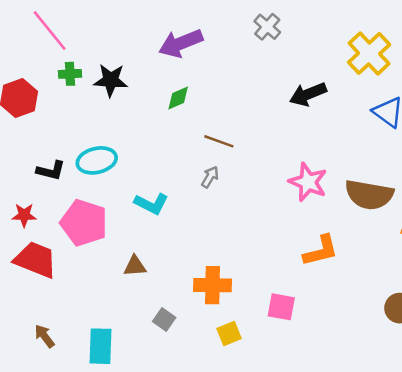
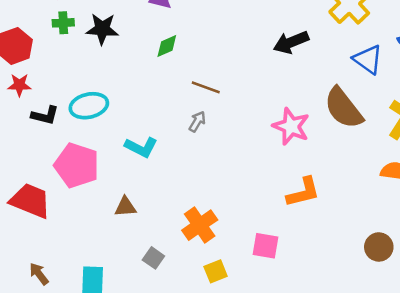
brown semicircle: (369, 195) -> (343, 108), moved, turned 42
red star: (24, 215) -> (19, 85), moved
orange cross: (213, 285) -> (200, 225), turned -36

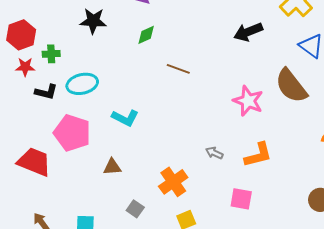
green cross: (63, 23) -> (51, 54), moved
gray arrow: (197, 122) -> (214, 153), moved, turned -96
pink square: (265, 246) -> (241, 199), moved

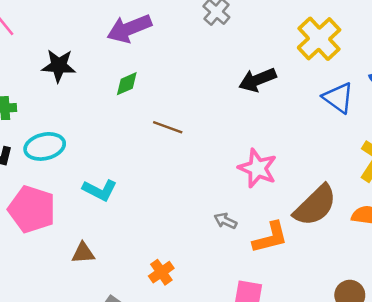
brown semicircle: (291, 86) -> (315, 205), moved, turned -96
gray arrow: (214, 153) -> (225, 221), moved
orange cross: (173, 182) -> (161, 272), size x0.7

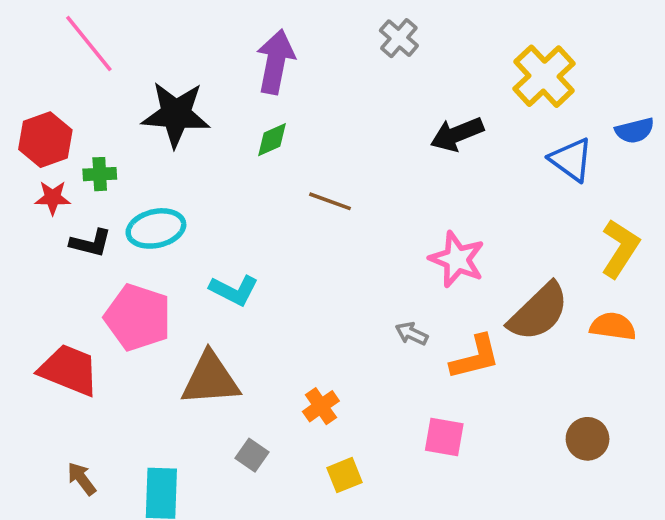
purple arrow: (129, 29) -> (276, 62), turned 123
black star: (59, 66) -> (176, 114), size x1.4
brown triangle: (83, 253) -> (210, 379), size x1.8

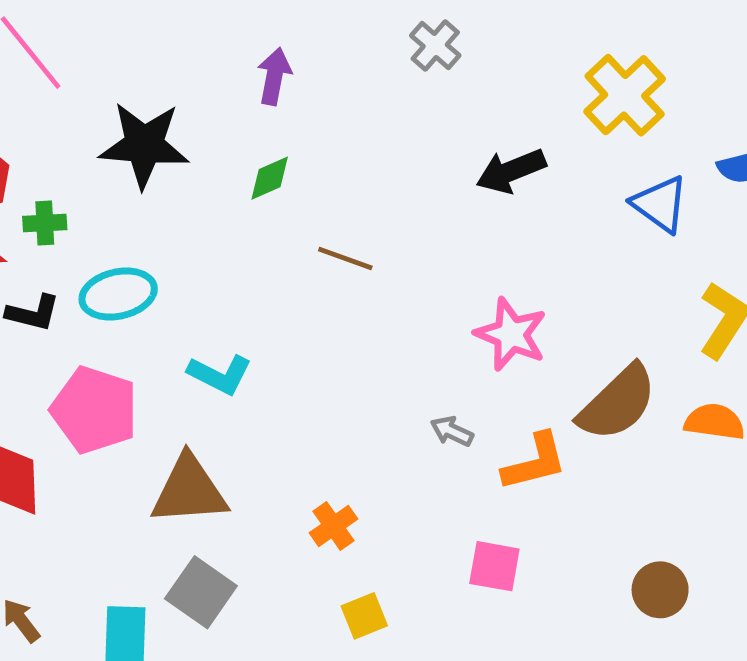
purple arrow: (276, 62) -> (274, 76), size x0.7
brown circle: (588, 439) -> (660, 590), moved
gray square: (252, 455) -> (201, 592), moved, size x1.6

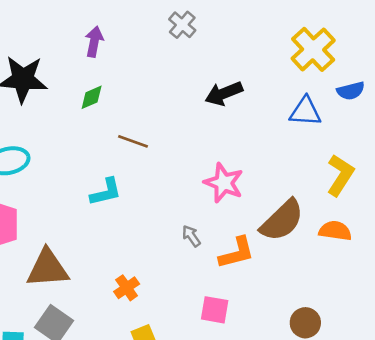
yellow cross: (625, 95) -> (313, 49), moved
blue triangle: (660, 204) -> (305, 112), turned -32
cyan L-shape: (220, 374) -> (106, 192), moved, turned -40
gray arrow: (452, 431) -> (191, 236), turned 30

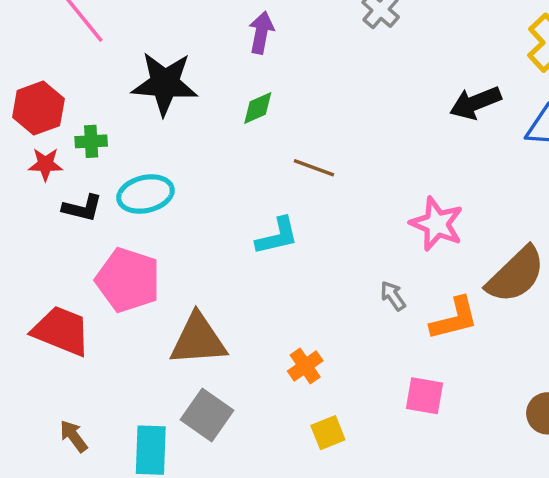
black arrow: (224, 93) -> (475, 103), moved

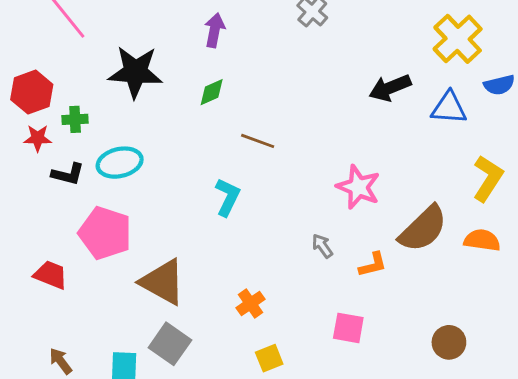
cyan L-shape: (277, 236) -> (227, 197), turned -51
orange L-shape: (454, 319) -> (373, 265), size x0.7
red trapezoid: (61, 331) -> (51, 275), size x0.7
brown triangle: (198, 340) -> (163, 282), turned 33

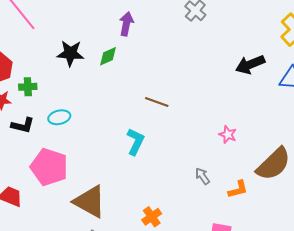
black star: (135, 72) -> (70, 53), size x0.7
green diamond: (212, 92) -> (108, 56), moved
cyan ellipse: (120, 163) -> (59, 117), size x0.7
pink star: (358, 187) -> (228, 135), size x0.6

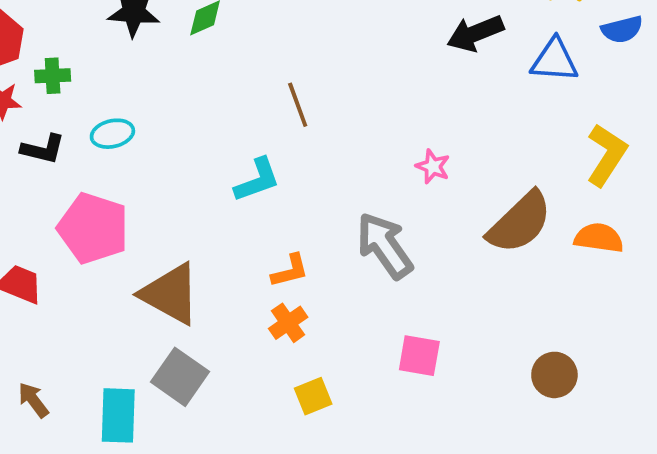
brown line: (157, 102) -> (298, 105), turned 50
cyan L-shape: (135, 142) -> (257, 180), turned 44
gray arrow: (202, 176) -> (385, 246), size x2.0
orange L-shape: (238, 189) -> (290, 271), moved

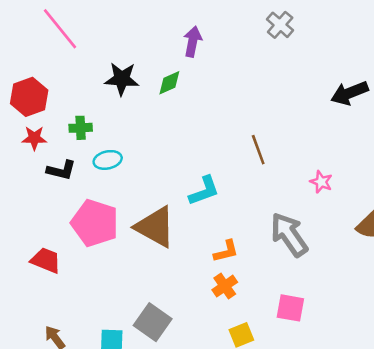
green cross: (53, 76) -> (81, 128), moved
brown line: (298, 105) -> (258, 150), moved
brown triangle: (170, 294) -> (155, 227), moved
pink square: (419, 356) -> (290, 308), moved

